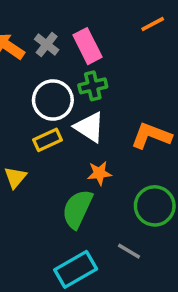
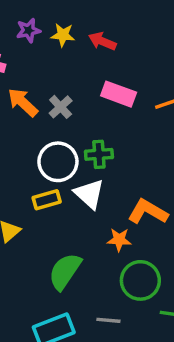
pink rectangle: (88, 46) -> (119, 94), moved, turned -52
orange star: (99, 173) -> (119, 240), moved
gray line: (129, 251) -> (108, 320), turned -35

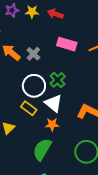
green cross: (99, 154) -> (58, 80), turned -35
yellow rectangle: (47, 200) -> (29, 108), turned 56
orange star: (119, 240) -> (52, 124), moved

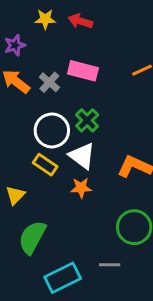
purple star: (12, 10) -> (15, 45), moved
pink rectangle: (67, 44) -> (83, 71), moved
green semicircle: (42, 149) -> (32, 237), moved

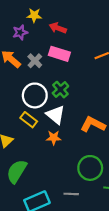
red arrow: (80, 21) -> (58, 28), moved
purple star: (15, 45) -> (20, 32), moved

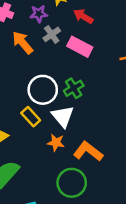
gray cross: (35, 61) -> (52, 34), moved
orange L-shape: (93, 124) -> (88, 151), moved
green circle: (90, 168) -> (72, 183), moved

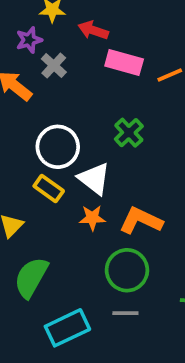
pink rectangle: (80, 47) -> (124, 63), moved
green cross: (74, 88) -> (129, 133), moved

